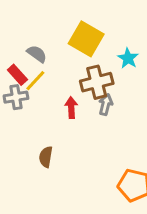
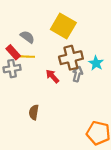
cyan star: (128, 58) -> (96, 63), moved
yellow line: (35, 81) -> (26, 57), turned 49
red arrow: (71, 108) -> (52, 76), turned -40

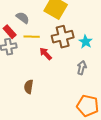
yellow line: (26, 57) -> (32, 37), moved
gray arrow: (77, 74) -> (82, 68), moved

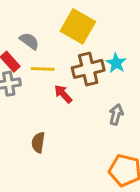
cyan star: (86, 42) -> (116, 63), moved

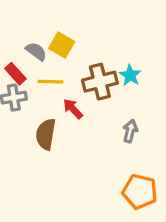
yellow square: (78, 26) -> (62, 45), moved, size x0.7
brown semicircle: (38, 142) -> (46, 134), moved, size x1.4

